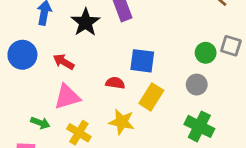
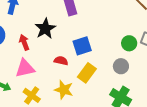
black star: (86, 22) -> (45, 29), moved
blue square: (142, 61) -> (82, 46), turned -30
red arrow: (64, 62) -> (24, 42), turned 35

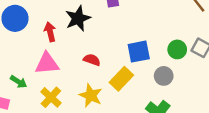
blue square: (82, 46) -> (139, 52), moved

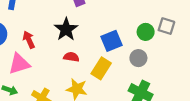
black star: (78, 18) -> (66, 29), moved
pink triangle: (47, 63) -> (19, 64), moved

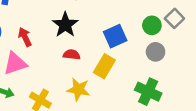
gray square: (166, 26) -> (174, 18), turned 30
gray circle: (138, 58) -> (156, 52), moved

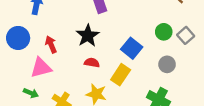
green circle: (152, 25) -> (164, 32), moved
blue square: (115, 36) -> (132, 48), turned -30

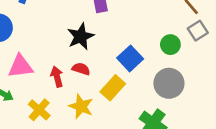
gray square: (186, 35) -> (198, 31), moved
red arrow: (51, 44) -> (57, 77), moved
gray circle: (167, 64) -> (169, 83), size x1.5

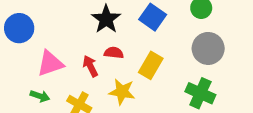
blue square: (130, 58) -> (153, 17), moved

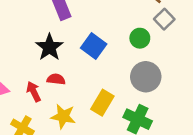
yellow rectangle: (151, 65) -> (102, 103), moved

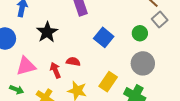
black star: (49, 47) -> (47, 32), moved

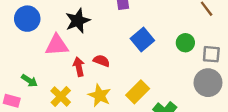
gray square: (160, 20) -> (211, 54), moved, turned 35
gray circle: (143, 63) -> (208, 83), moved
pink triangle: (26, 66) -> (57, 45), moved

